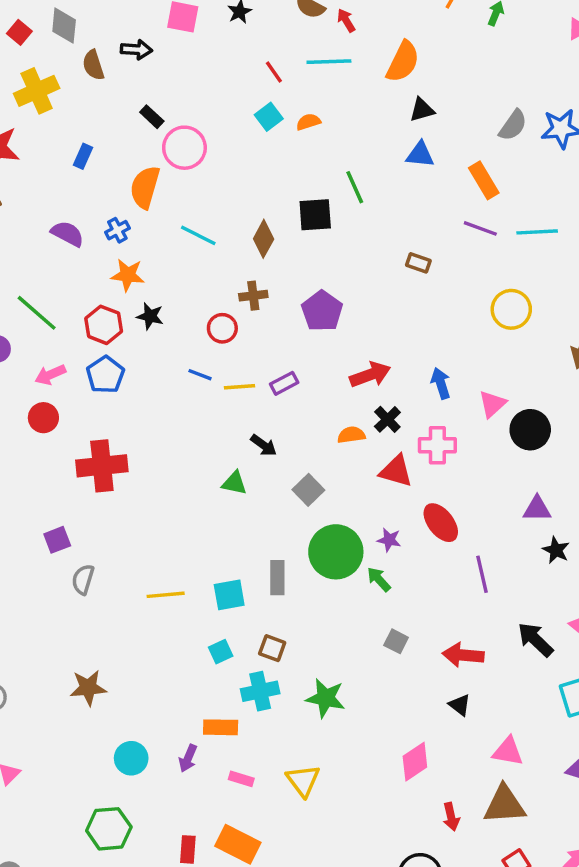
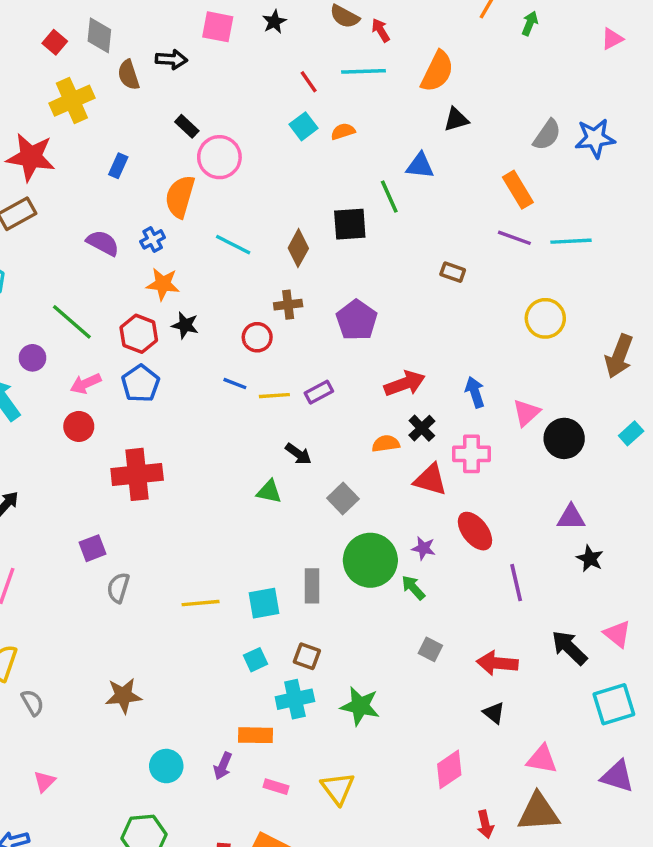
blue triangle: (420, 155) -> (420, 166), moved

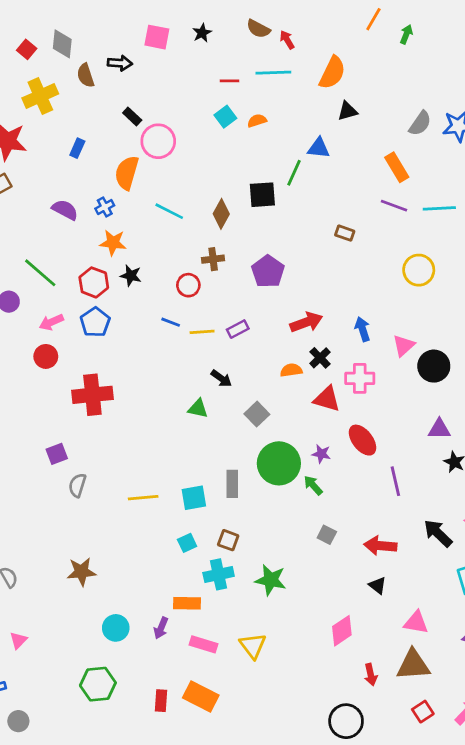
red line: (309, 82) -> (230, 81), turned -54
green line: (389, 197) -> (294, 173), turned 48
pink rectangle: (276, 787) -> (203, 644), size x1.4

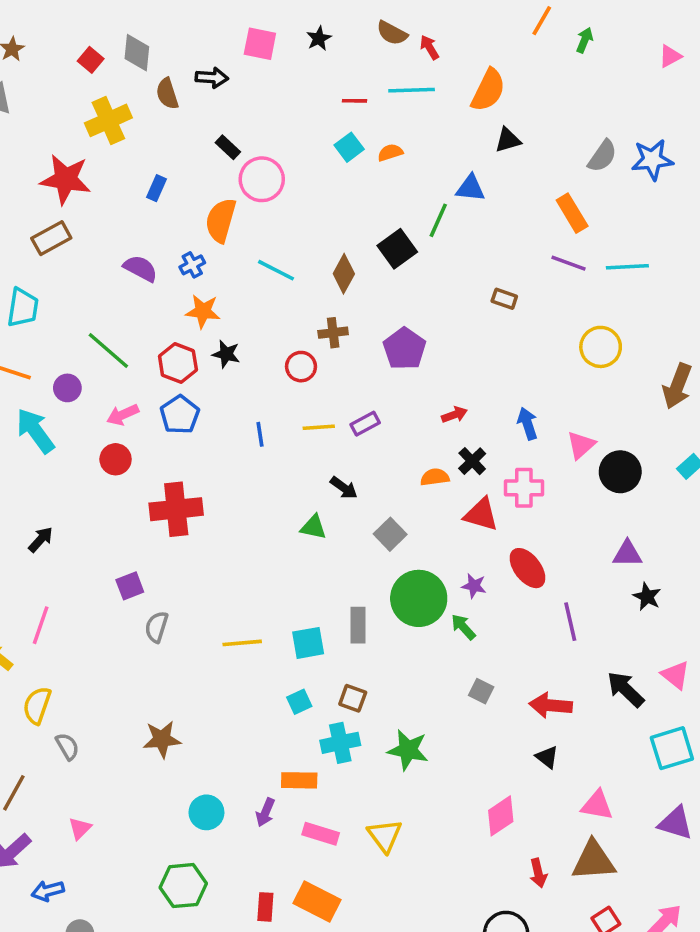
black square: (262, 195) -> (397, 249), turned -32
blue line: (171, 322) -> (260, 434), moved, turned 60
red arrow: (306, 322) -> (454, 415), size x0.6

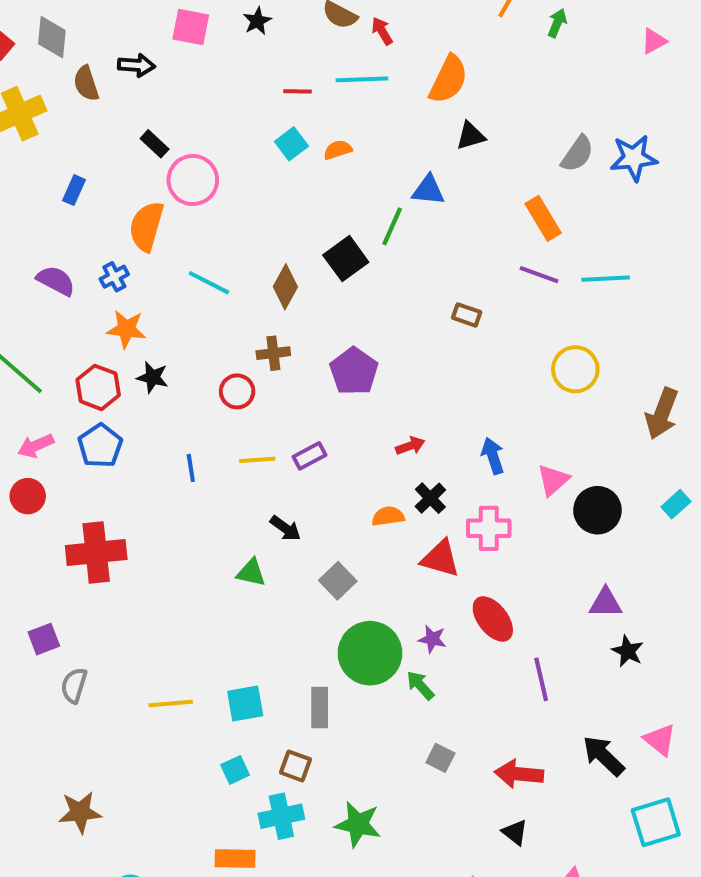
gray rectangle: (358, 625) -> (320, 708), moved

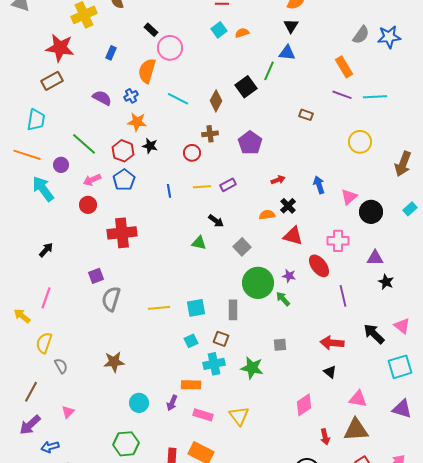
black triangle: (471, 136) -> (291, 26), moved, turned -42
pink cross: (489, 528) -> (338, 241), moved
gray semicircle: (74, 685) -> (111, 299), size x1.4
gray square: (440, 758) -> (280, 345), moved, turned -32

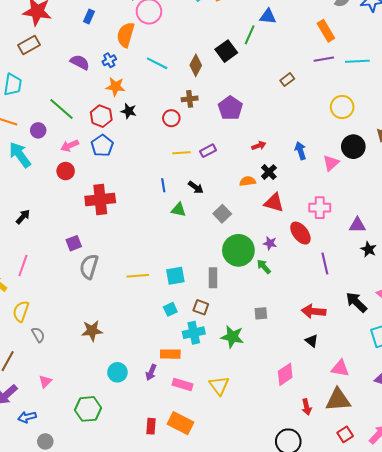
purple line: (342, 95) -> (324, 59), turned -30
brown rectangle: (306, 115) -> (287, 80), turned -56
blue line: (169, 191) -> (163, 185), moved
black circle: (371, 212) -> (353, 147), moved
green hexagon: (126, 444) -> (88, 409), moved

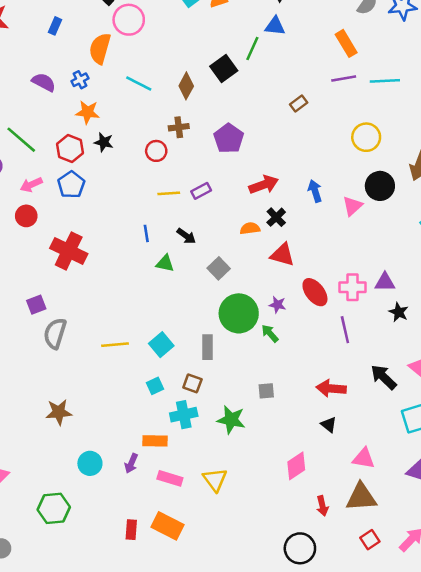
red arrow: (259, 146) -> (264, 185), size x1.6
red cross: (100, 200) -> (69, 251), turned 32
pink cross: (320, 208) -> (352, 287), moved
cyan square: (175, 276) -> (161, 345), turned -30

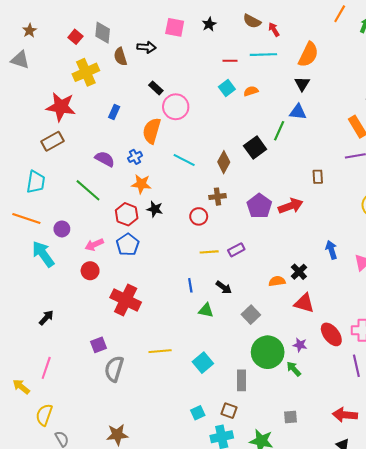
brown rectangle: (299, 103) -> (318, 177), turned -56
green line: (21, 140) -> (88, 190), moved
red arrow: (264, 185) -> (291, 206), moved
yellow line: (115, 345) -> (160, 351), moved
cyan square: (161, 345) -> (203, 363), moved

